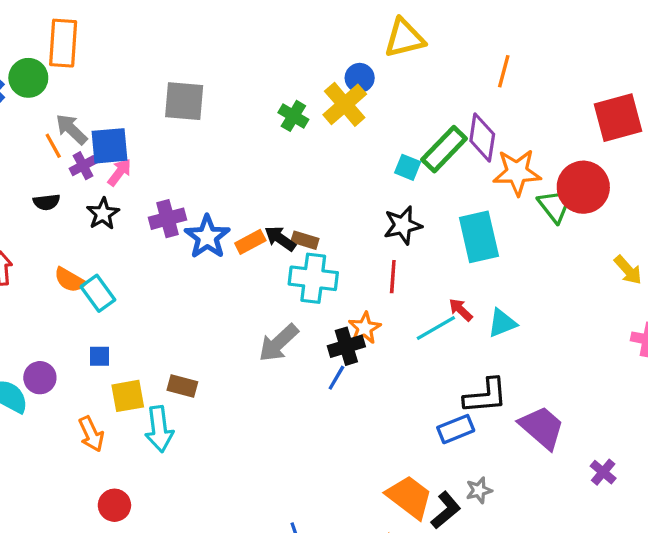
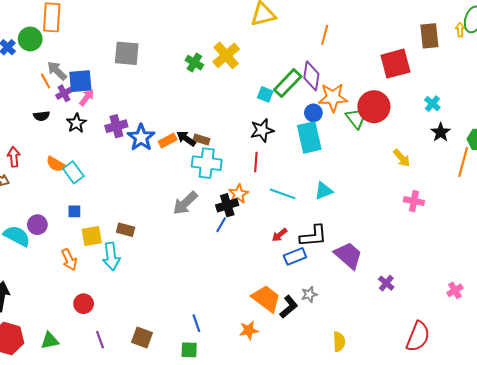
blue circle: (360, 78) -> (313, 113), moved
red arrow: (461, 310) -> (280, 235), moved, turned -84
cyan line: (436, 328) -> (283, 194), turned 50

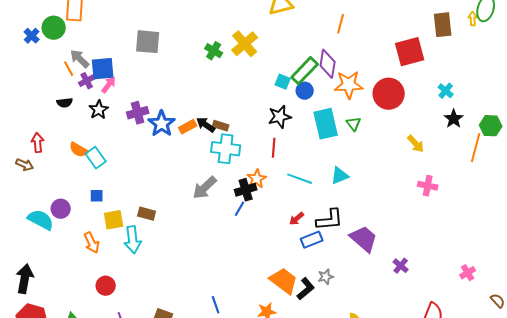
blue circle: (313, 113) -> (305, 91), moved
green triangle: (356, 118) -> (354, 124), moved, size x0.7

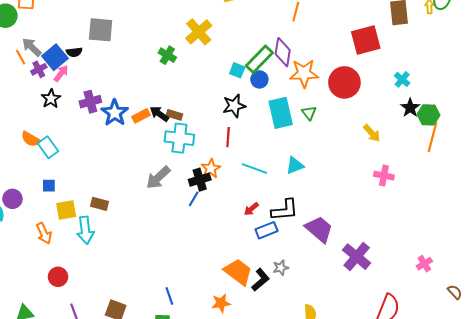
green cross: (214, 51) -> (167, 55), moved
blue square: (103, 69) -> (55, 57), turned -35
black semicircle: (65, 103) -> (74, 52), moved
green hexagon: (491, 126) -> (428, 115), moved
purple cross: (401, 266) -> (357, 257), size x1.8

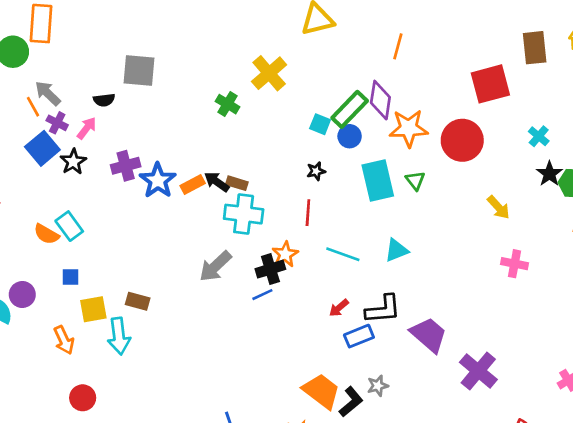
blue square: (55, 57) -> (42, 148), moved
purple cross: (39, 69) -> (57, 123), turned -35
black star: (234, 106) -> (316, 171), size x0.6
orange semicircle: (31, 139) -> (46, 234), moved
blue line: (194, 199) -> (262, 295), turned 35

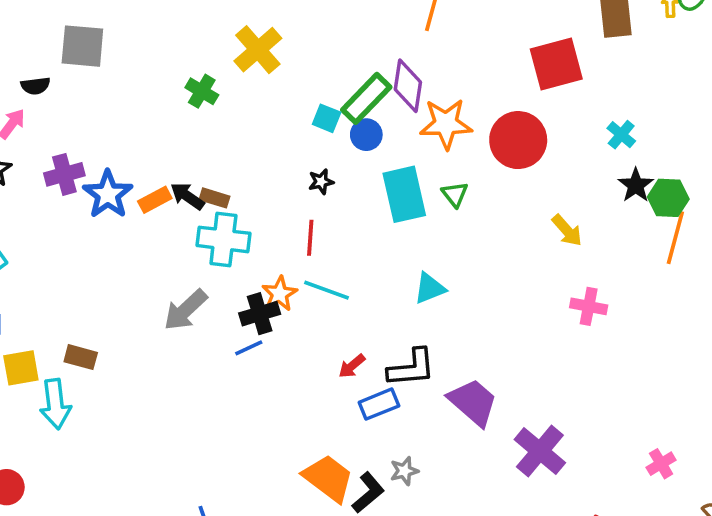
cyan line: (343, 254) -> (327, 290), moved

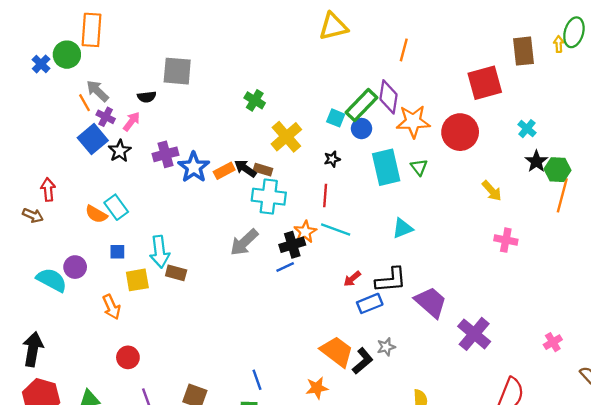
yellow cross: (258, 50) -> (286, 137), moved
cyan arrow: (55, 404) -> (160, 252), moved

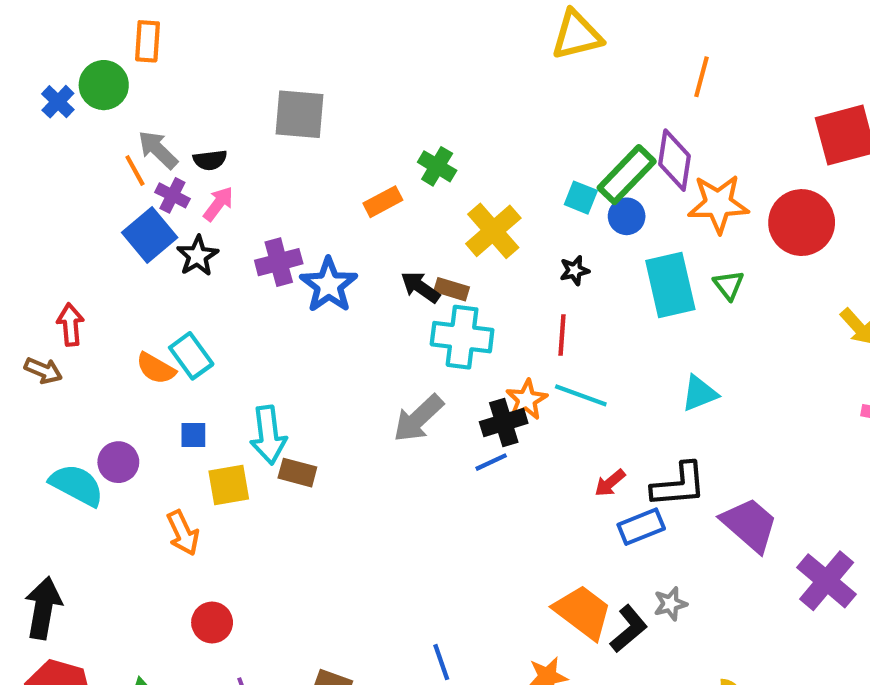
orange rectangle: (92, 30) -> (147, 41), size x0.7
black semicircle: (147, 97) -> (210, 160), moved
orange rectangle: (224, 171) -> (383, 202), moved

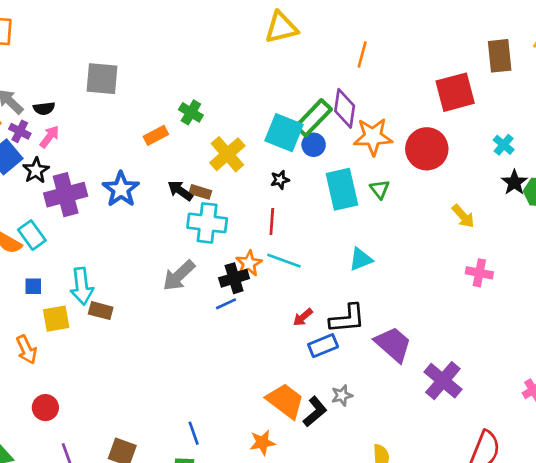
cyan square: (581, 198) -> (284, 133), size x1.8
purple cross: (279, 262) -> (66, 195), moved, size x1.4

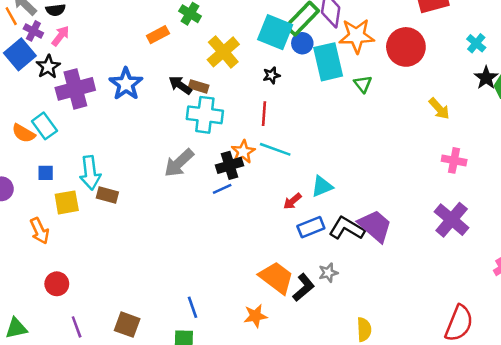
cyan rectangle: (342, 189) -> (328, 62), moved
cyan triangle: (361, 259) -> (322, 186), moved
black L-shape: (347, 319) -> (347, 228), moved, turned -144
purple cross: (443, 381) -> (452, 220), moved

